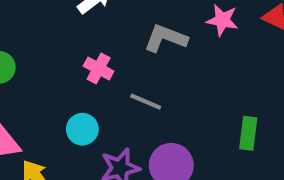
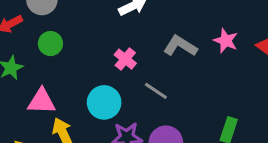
cyan circle: (82, 129) -> (104, 102), size x1.4

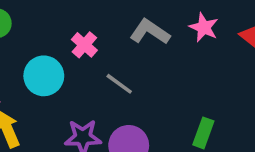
cyan circle: (104, 102) -> (44, 76), moved

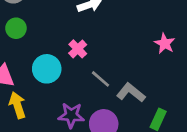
gray L-shape: (150, 32) -> (131, 93), moved

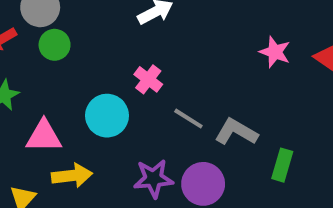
green circle: (16, 28) -> (55, 45), moved
yellow arrow: (17, 105) -> (72, 176), turned 110

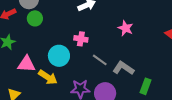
pink star: (275, 52) -> (125, 28), moved
pink cross: (148, 79) -> (81, 39), turned -32
yellow arrow: (72, 176) -> (48, 77), moved, turned 36

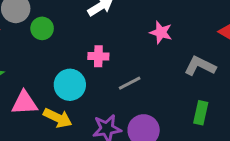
green circle: (35, 18) -> (42, 28), moved
gray line: (100, 60) -> (130, 83), turned -56
gray L-shape: (123, 68) -> (200, 66), moved

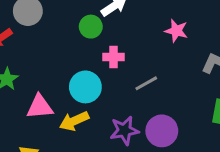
green circle: (42, 28) -> (91, 27), moved
yellow arrow: (58, 118) -> (74, 121), turned 132

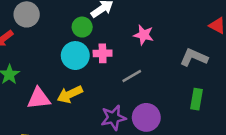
pink star: (176, 31) -> (144, 35), moved
cyan circle: (85, 87) -> (75, 56), moved
yellow arrow: (74, 121) -> (70, 94), moved

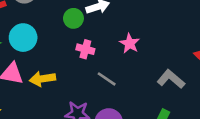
cyan circle: (75, 56) -> (23, 38), moved
gray line: (132, 76) -> (107, 79), turned 48

